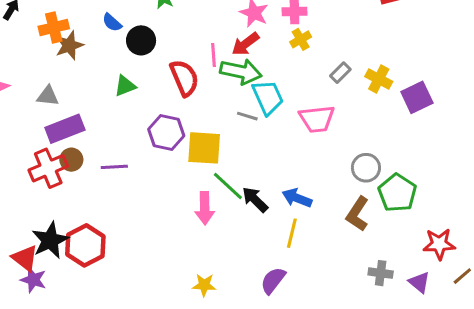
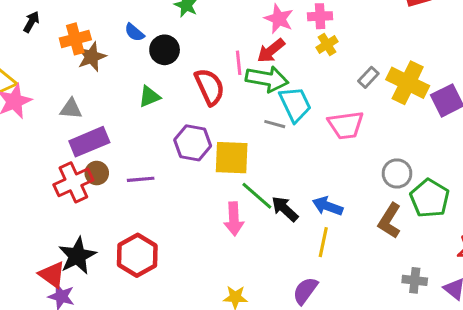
yellow cross: (379, 79) -> (408, 83), size x1.5
red hexagon: (85, 245) -> (137, 255), moved

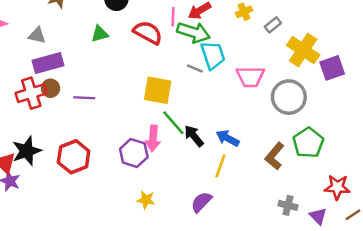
gray rectangle: (368, 77) -> (273, 25), moved
red semicircle: (210, 87) -> (148, 33), turned -44
purple hexagon: (193, 143) -> (134, 153), moved
gray circle: (397, 173) -> (289, 97), moved, size x1.5

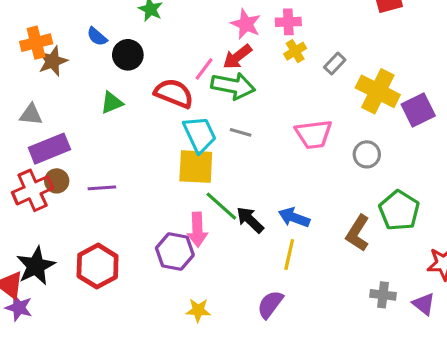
pink line: (173, 17) -> (204, 69), turned 42
cyan trapezoid: (213, 55) -> (200, 134), moved
gray circle: (289, 97) -> (367, 154), size x0.6

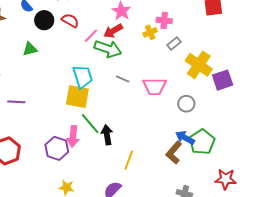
pink cross: (288, 22) -> (164, 20), moved
red semicircle: (174, 93) -> (70, 20), moved, size x0.7
gray line: (241, 132) -> (123, 79), moved
blue arrow: (294, 217) -> (185, 138), moved
black arrow: (250, 220) -> (107, 135), turned 30

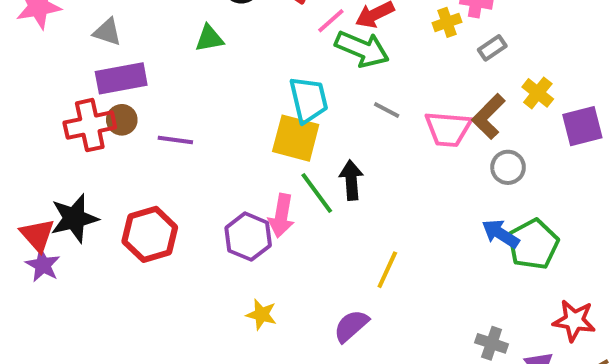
yellow cross: (199, 65) -> (538, 93), size x0.6
black arrow: (107, 135) -> (351, 180), moved
brown L-shape: (174, 153) -> (489, 116), moved

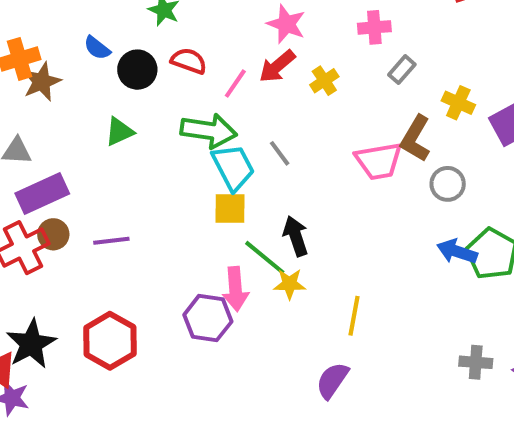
yellow cross: (447, 22) -> (324, 81), moved
green arrow: (362, 49) -> (209, 131), moved
gray line: (387, 110) -> (280, 153), moved, turned 40
yellow square: (296, 138) -> (230, 209), size x0.7
yellow star: (261, 315) -> (290, 284), moved

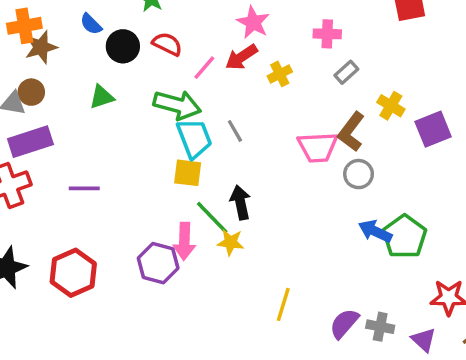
gray circle: (448, 184) -> (359, 174), moved
brown circle: (53, 234) -> (31, 92), moved
yellow line: (354, 316) -> (283, 304), moved
purple semicircle: (332, 380) -> (344, 323), moved

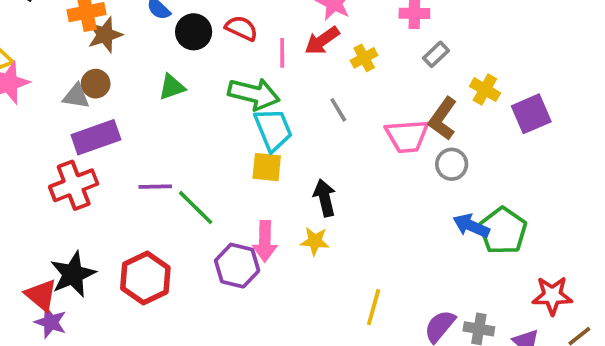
pink line: (204, 68) -> (282, 53), turned -40
gray line: (235, 131) -> (338, 110), moved
green line: (212, 218) -> (196, 208), moved

